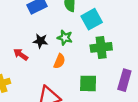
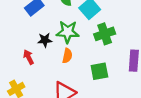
green star: (65, 38) -> (68, 32), size x1.5
red arrow: (21, 54) -> (29, 57), turned 40

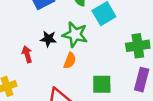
green cross: (105, 34) -> (138, 46), moved

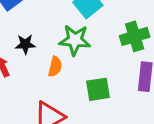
green star: (75, 35) -> (75, 40), moved

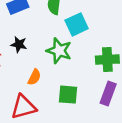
orange semicircle: (55, 67) -> (34, 77), moved

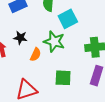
orange semicircle: (34, 77) -> (36, 54), moved

